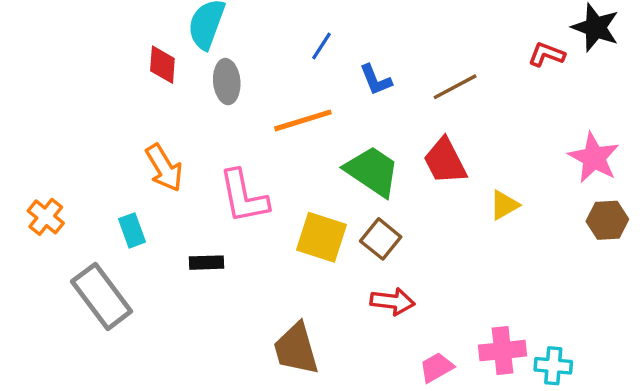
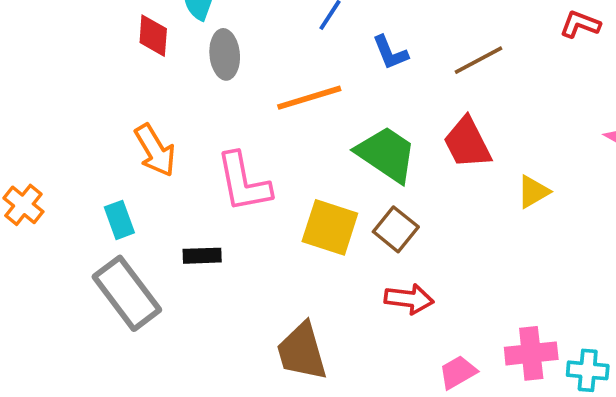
gray rectangle: (102, 296) -> (127, 293), moved

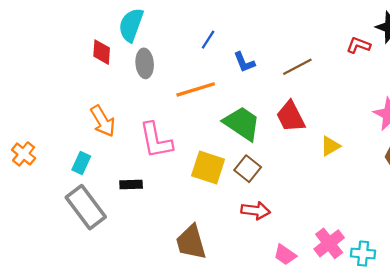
cyan rectangle: (119, 220) -> (81, 163), turned 45
pink cross: (531, 353) -> (329, 243), turned -32
pink trapezoid: (458, 372) -> (285, 255), turned -115

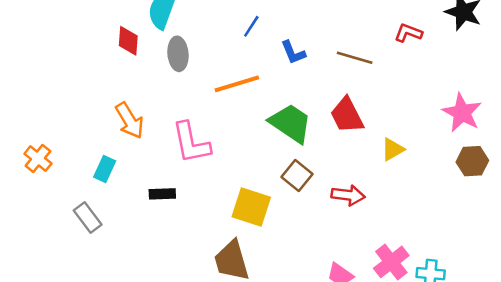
red L-shape: (359, 45) -> (408, 33), moved
brown line: (297, 67) -> (355, 58), turned 44
yellow square: (208, 168) -> (251, 207), moved
gray rectangle: (86, 207) -> (88, 217), moved, size x0.6
red arrow: (256, 211) -> (348, 195), moved

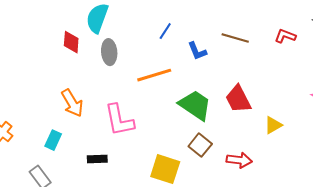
brown line: (355, 58) -> (235, 38), moved

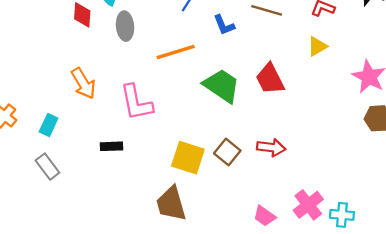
yellow triangle: (273, 125) -> (317, 46), moved
cyan rectangle: (53, 140) -> (49, 125), moved
brown square: (200, 145) -> (227, 152), moved

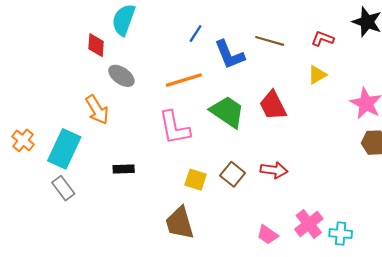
blue L-shape: (224, 25) -> (229, 55), size x1.5
gray ellipse: (125, 26) -> (121, 76), moved, turned -50
pink L-shape: (136, 103) -> (174, 128), moved
cyan rectangle: (49, 125) -> (64, 149), size x1.8
yellow square: (188, 158) -> (196, 180), size x0.7

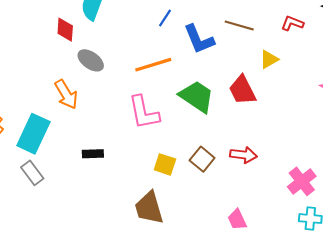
yellow triangle: (317, 75) -> (269, 59), moved
pink cross: (309, 224) -> (302, 181), moved
pink trapezoid: (268, 235) -> (237, 220), turned 30

